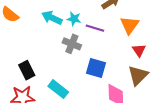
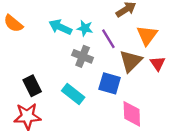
purple line: (95, 28) -> (108, 39), turned 42
brown triangle: (138, 75) -> (131, 61), moved
cyan rectangle: (58, 89) -> (73, 94), moved

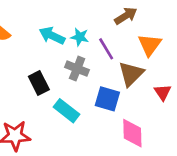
red triangle: (158, 63) -> (163, 92), moved
black rectangle: (32, 86) -> (39, 83), moved

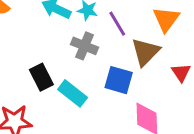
black rectangle: (39, 83) -> (41, 77), moved

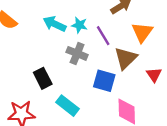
cyan rectangle: (73, 93) -> (68, 106), moved

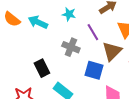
cyan arrow: (55, 24) -> (38, 22), moved
cyan star: (79, 25) -> (69, 14), moved

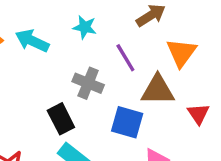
brown triangle: (112, 51) -> (158, 90), turned 45
black rectangle: (42, 68) -> (61, 119), moved

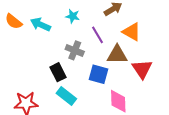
orange triangle: (181, 53) -> (132, 32), turned -36
red triangle: (198, 114) -> (142, 69), size x1.5

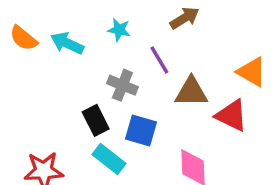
orange triangle: (132, 32) -> (252, 72), moved
red triangle: (142, 69) -> (232, 115), turned -30
blue square: (98, 74) -> (141, 131), moved

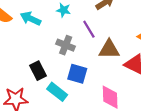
black rectangle: (96, 120) -> (38, 71), moved

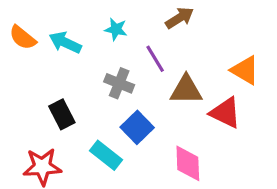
black rectangle: (38, 71) -> (62, 114), moved
blue square: (77, 74) -> (137, 127), turned 30

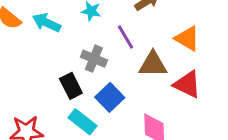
orange triangle: (245, 70) -> (187, 38), moved
black rectangle: (62, 114) -> (71, 86), moved

